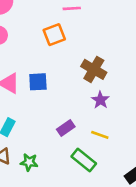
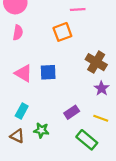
green star: (29, 162) -> (41, 130), moved

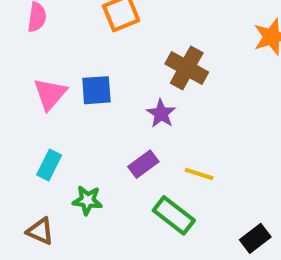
pink triangle: (23, 73) -> (50, 94), turned 42
purple star: (102, 88) -> (161, 114), moved
brown triangle: (17, 136) -> (40, 231), moved

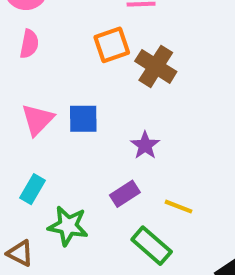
brown cross: (187, 68) -> (156, 66), moved
green star: (87, 200) -> (68, 226), size x1.4

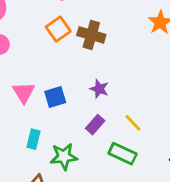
blue square: (83, 119) -> (55, 97), moved
yellow line: (179, 207) -> (133, 123), turned 42

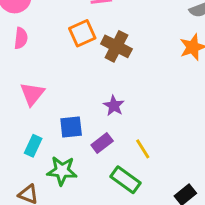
blue square: (55, 97) -> (71, 127), moved

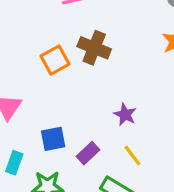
orange square: (82, 33) -> (55, 60), moved
purple star: (114, 106) -> (125, 115), moved

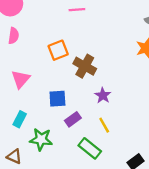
brown cross: (94, 48) -> (85, 66), moved
blue square: (53, 139) -> (57, 99), moved

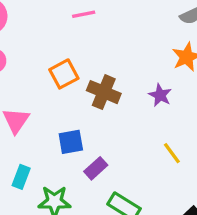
purple star: (103, 95) -> (160, 95), moved
yellow line: (104, 125) -> (172, 153), moved

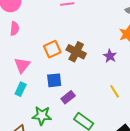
orange square: (64, 74) -> (52, 49), moved
cyan rectangle: (21, 177) -> (21, 89), moved

